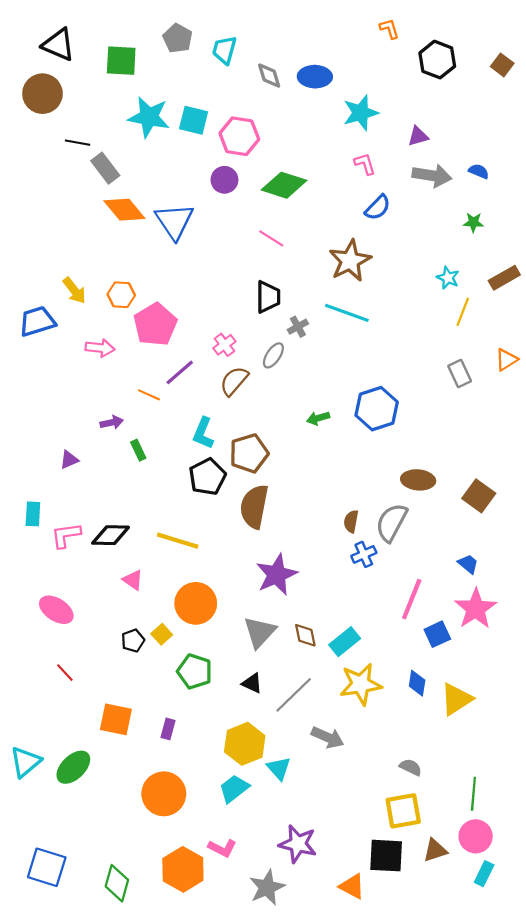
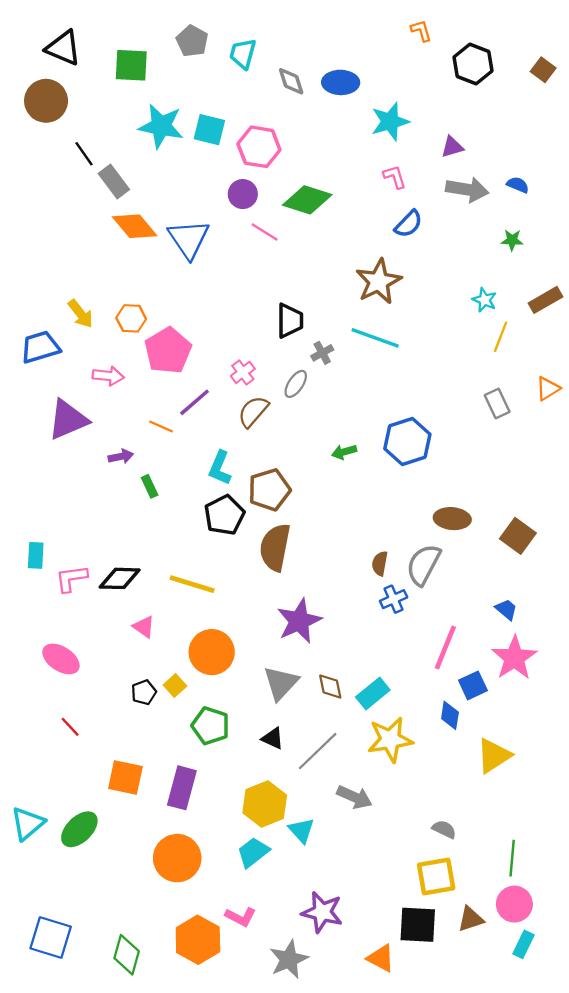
black line: (78, 143) -> (84, 154), turned 45
pink line: (271, 238) -> (265, 232), moved
purple triangle: (69, 460) -> (68, 420), moved, size x2.0
blue diamond: (417, 683) -> (450, 715), moved
purple rectangle: (168, 729) -> (182, 788), size x1.8

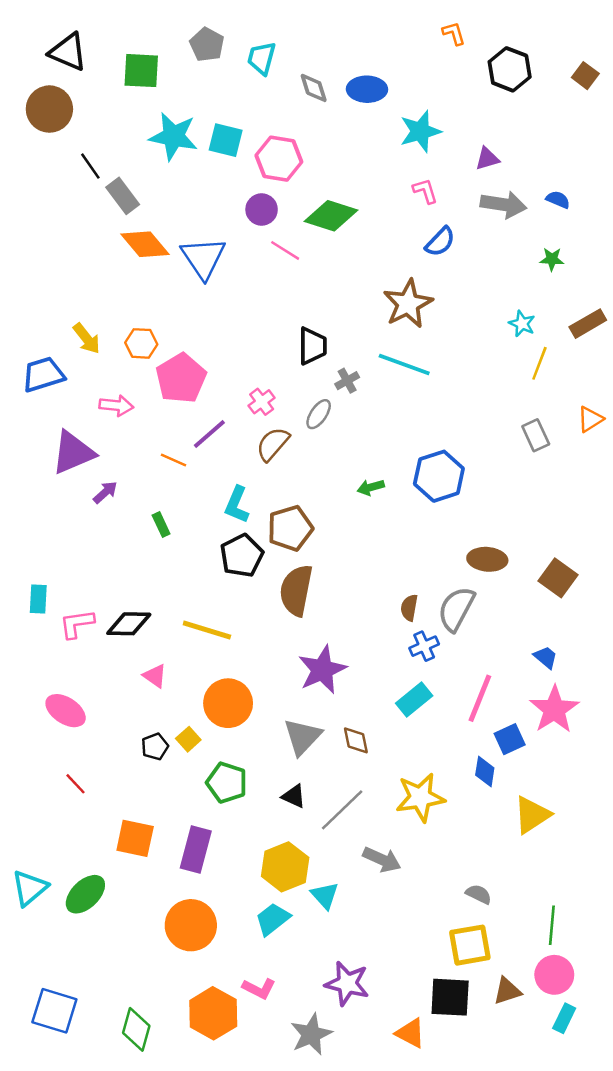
purple arrow: (121, 456) -> (105, 492), moved, turned -30
cyan rectangle: (373, 693) -> (414, 699), moved

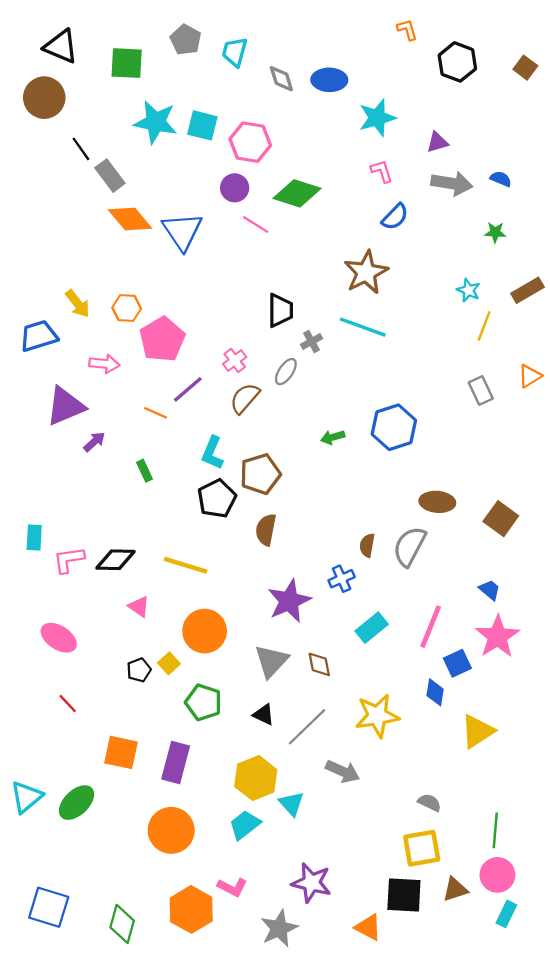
brown semicircle: (296, 590) -> (266, 530), size x0.7
blue cross: (424, 646) -> (342, 579), moved

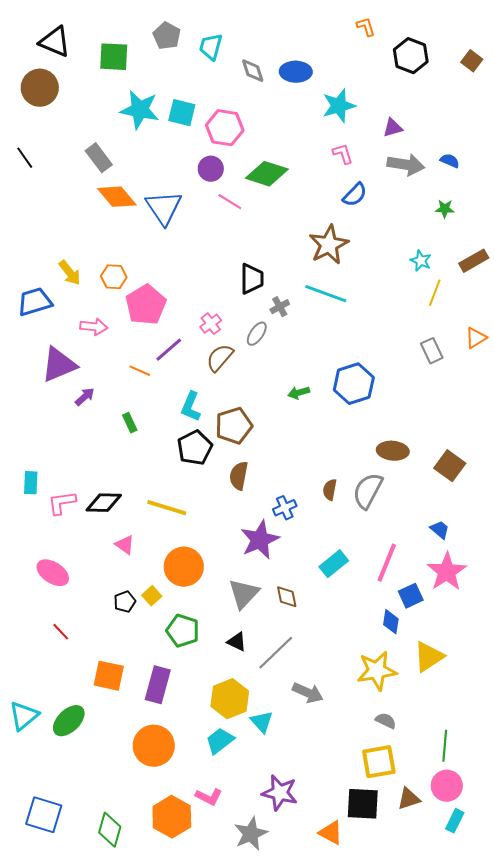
black line: (81, 149) -> (25, 158), moved
blue cross: (342, 579) -> (285, 508), moved
yellow star: (377, 716) -> (377, 671), moved

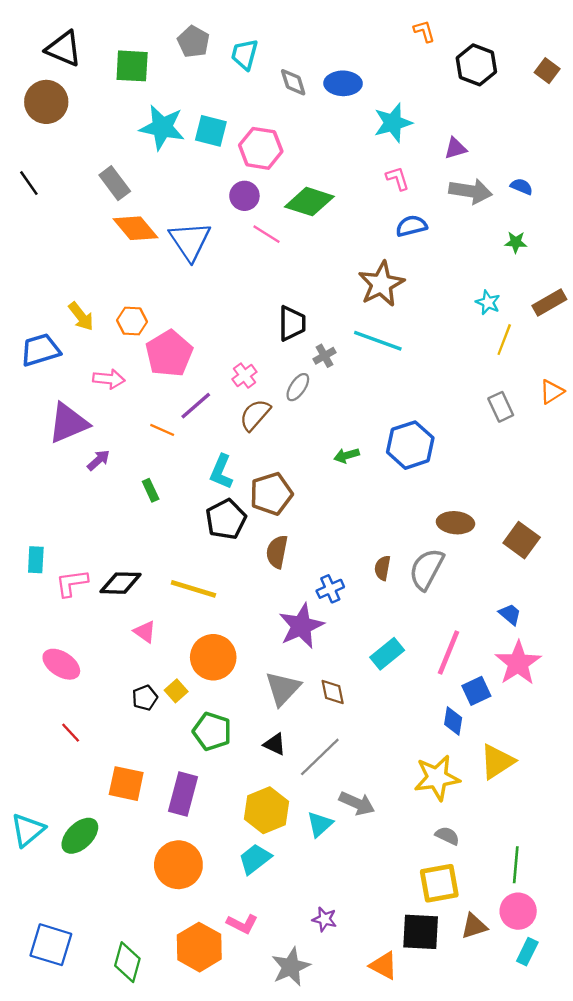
blue semicircle: (355, 195) -> (411, 226), turned -148
cyan triangle: (262, 722) -> (320, 824), moved, turned 30
purple star: (280, 793) -> (324, 919), size x0.6

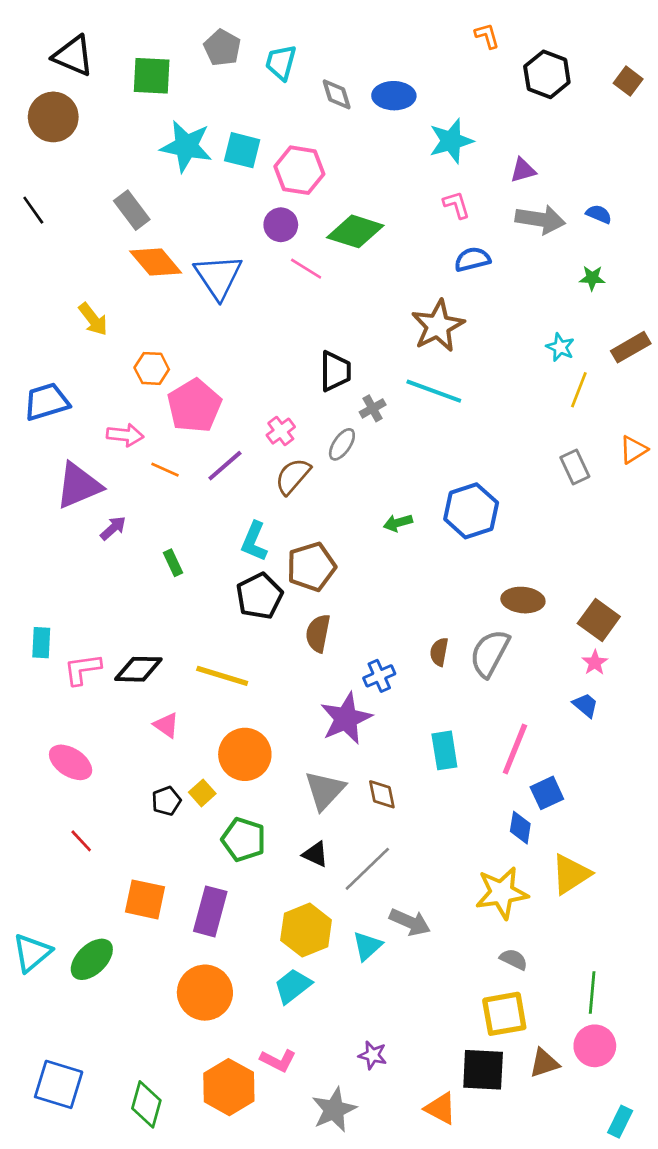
yellow arrow: (81, 316) -> (93, 319), moved
orange line: (162, 430) -> (165, 470), moved
cyan rectangle: (387, 654) -> (444, 750), turned -60
pink star: (518, 663) -> (595, 663), moved, size x0.5
cyan rectangle: (527, 952) -> (620, 1122), moved

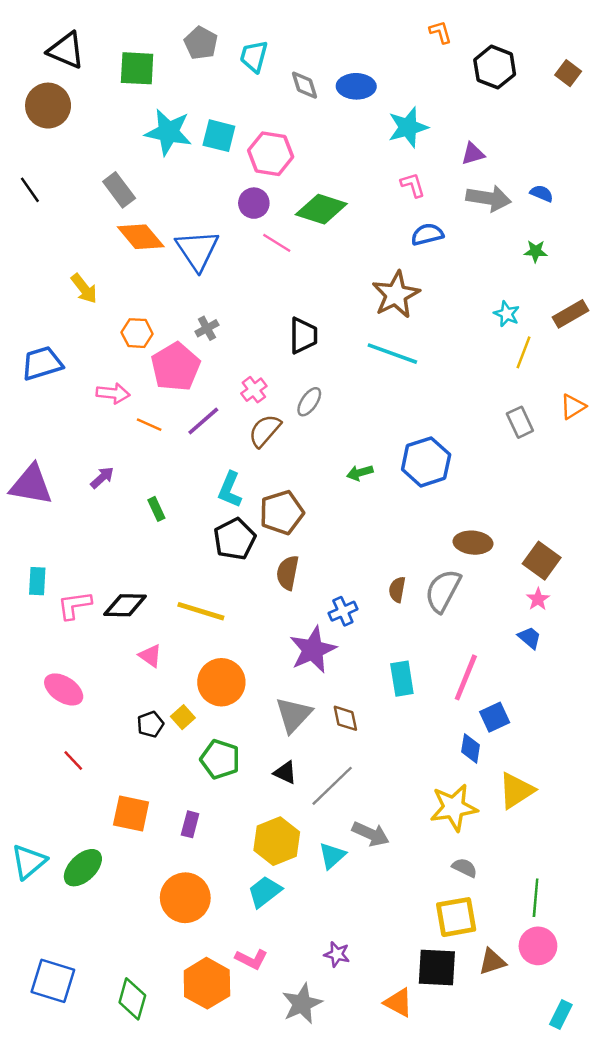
gray cross: (373, 408) -> (207, 328), moved
purple triangle: (79, 486) -> (31, 485), moved, turned 33
purple rectangle: (210, 911) -> (190, 824), size x0.6

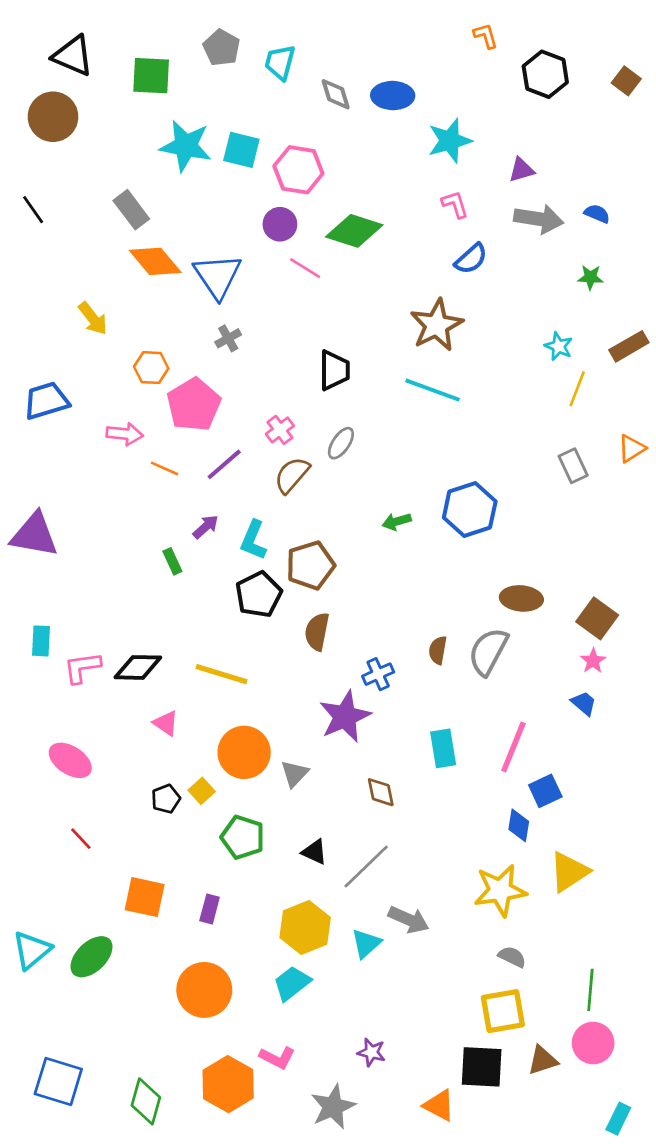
blue semicircle: (427, 234) -> (471, 259), turned 152
gray cross: (207, 328) -> (228, 338), moved
purple arrow: (102, 478) -> (206, 527), moved
gray triangle: (294, 715) -> (295, 774), moved, size x0.7

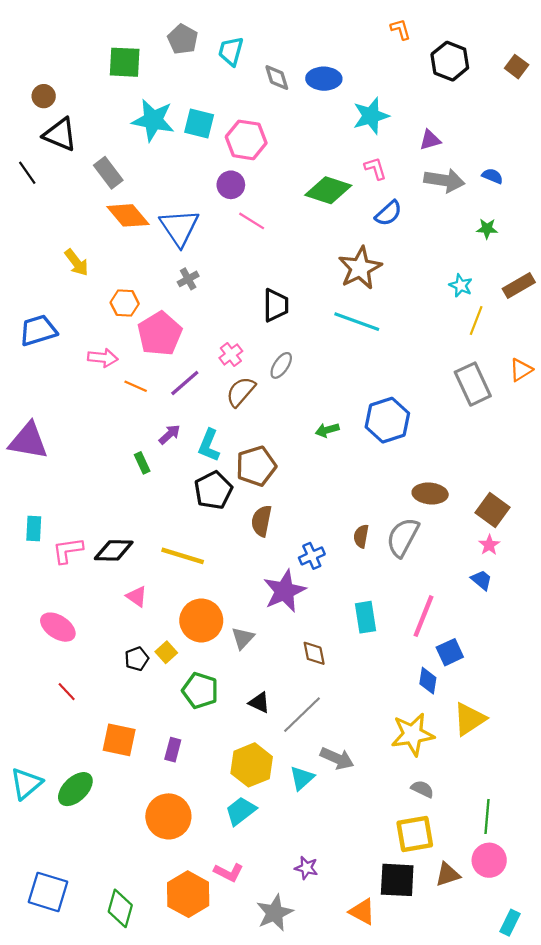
black triangle: (73, 56) -> (60, 134), moved
brown circle: (53, 117) -> (44, 96), size x0.6
green diamond: (354, 231) -> (328, 190), moved
gray rectangle: (573, 466) -> (473, 384), size x1.5

